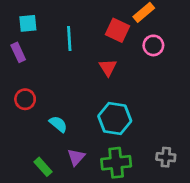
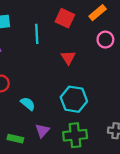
red square: (118, 30) -> (65, 18), moved
green rectangle: (43, 167) -> (15, 139), turned -35

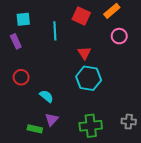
cyan hexagon: (74, 99) -> (89, 78), moved
purple triangle: (42, 131) -> (52, 119), moved

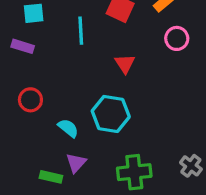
purple rectangle: (16, 41) -> (23, 46), turned -48
cyan hexagon: (89, 78) -> (111, 114), moved
gray cross: (129, 122) -> (191, 166), turned 32

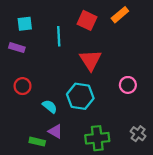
pink circle: (177, 38) -> (128, 85), moved
red triangle: (125, 64) -> (90, 60), size x1.5
purple triangle: (76, 163) -> (55, 131), turned -42

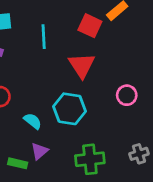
red square: (87, 20) -> (90, 26), moved
purple triangle: (55, 131) -> (39, 151), turned 49
gray cross: (138, 134) -> (139, 154), turned 35

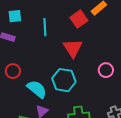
red square: (90, 26) -> (79, 19), turned 30
cyan semicircle: (33, 121) -> (37, 89), size x1.5

